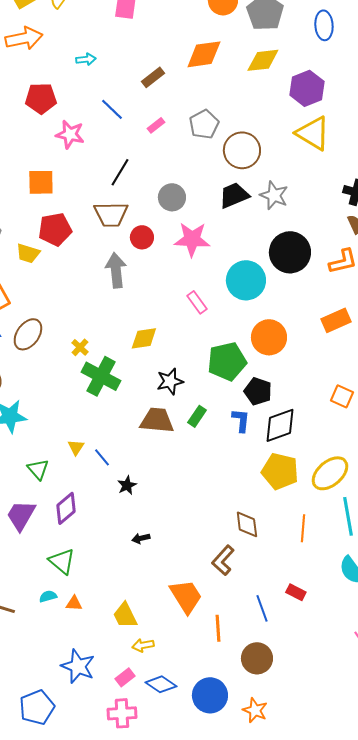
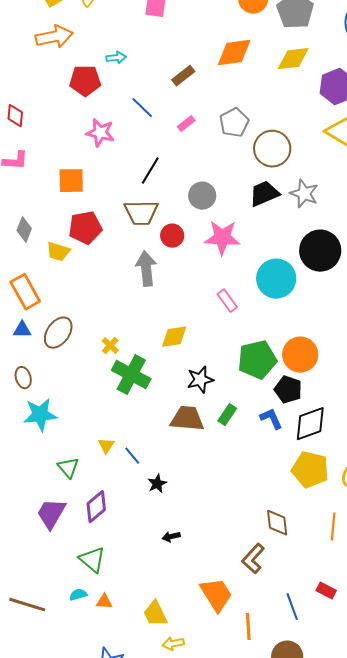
red pentagon: (41, 98) -> (85, 81), moved
orange circle: (269, 337) -> (300, 355), moved
blue L-shape: (241, 420) -> (271, 419), turned -30

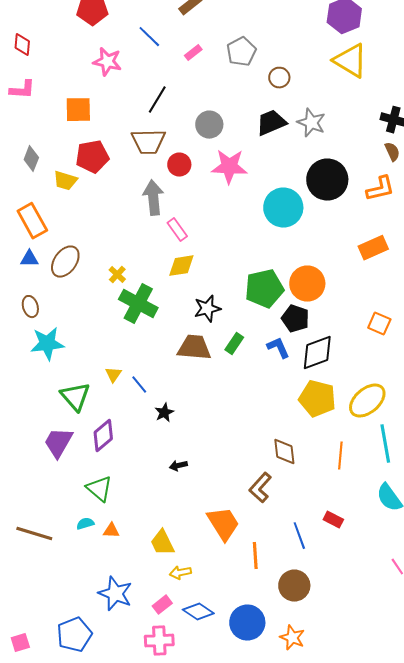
brown circle: (272, 149) -> (279, 78), size x0.6
pink rectangle: (227, 301) -> (177, 230), moved
green triangle: (68, 468) -> (75, 397), size x1.4

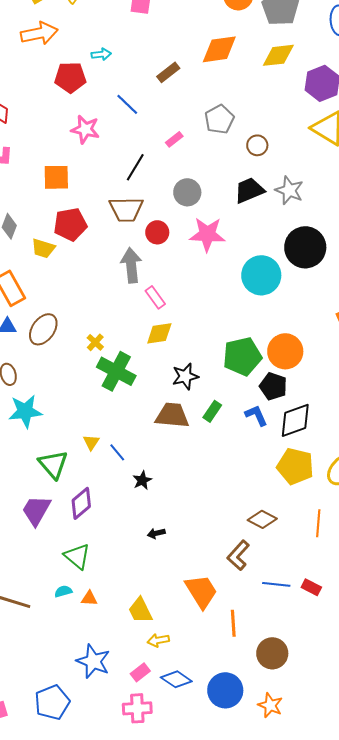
pink rectangle: (193, 53) -> (174, 139), moved
brown diamond: (284, 452) -> (262, 519), turned -56
blue line: (299, 536) -> (276, 584), moved, turned -64

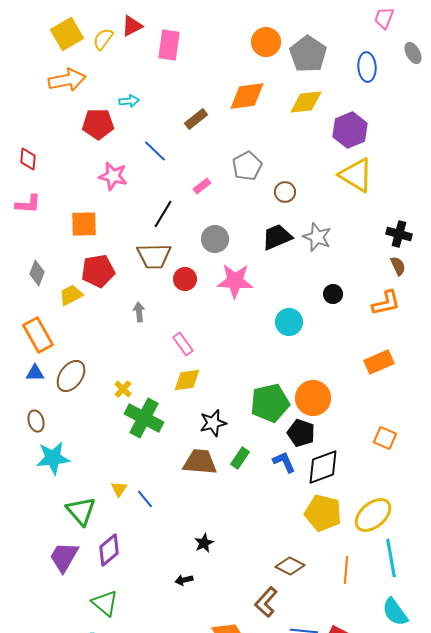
black circle: (305, 247) -> (333, 294), size x0.5
yellow trapezoid: (43, 248) -> (71, 295), turned 135
gray arrow: (131, 265) -> (139, 312), moved, size x0.6
cyan circle: (261, 275) -> (289, 322), size x0.7
black star: (142, 480) -> (204, 543), moved

